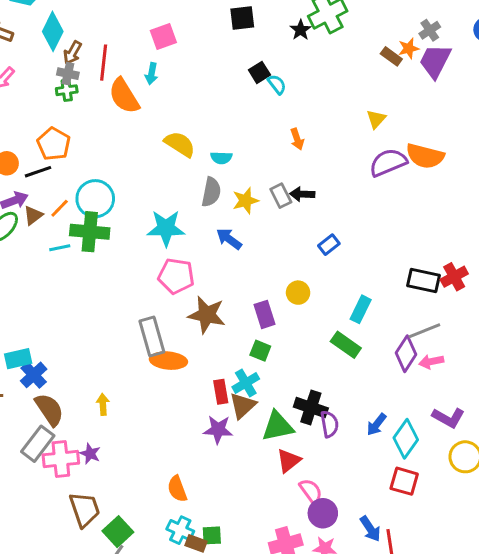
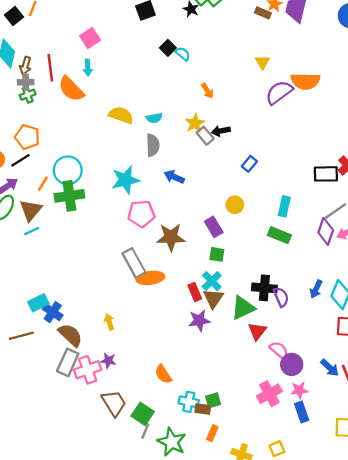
yellow star: (246, 201) -> (195, 123), moved
brown triangle: (33, 215) -> (31, 210), moved, size x1.5
cyan line: (60, 248) -> (32, 231), moved
orange semicircle: (177, 489) -> (163, 374), moved

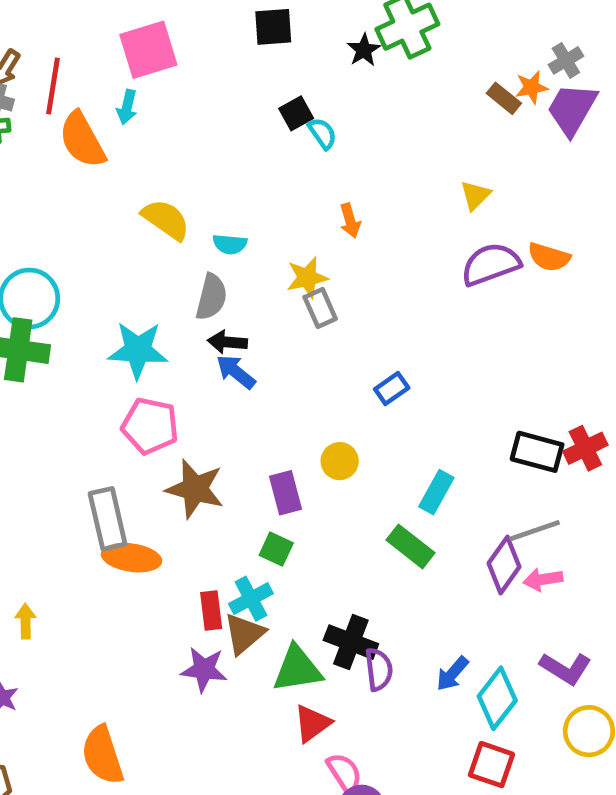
pink square: (90, 38) -> (148, 50), size x1.4
orange semicircle: (305, 81) -> (549, 257), size x0.7
black arrow: (221, 131) -> (227, 342), moved
orange semicircle: (163, 374) -> (102, 755), size x1.4

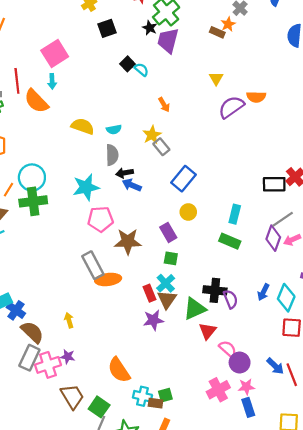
purple trapezoid: (572, 109) -> (168, 41), moved
blue rectangle: (392, 389) -> (183, 179), moved, size x1.6

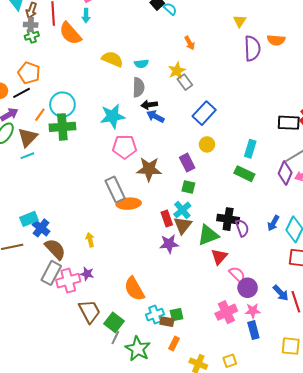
purple semicircle: (231, 107) -> (252, 48), turned 120
cyan cross: (142, 396) -> (155, 315), turned -36

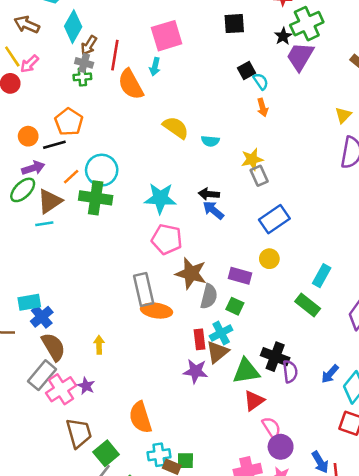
orange arrow: (190, 43) -> (263, 107), moved
gray semicircle: (138, 87) -> (209, 296), moved
purple rectangle: (187, 163) -> (240, 276), turned -60
pink cross: (68, 281) -> (61, 389), turned -30

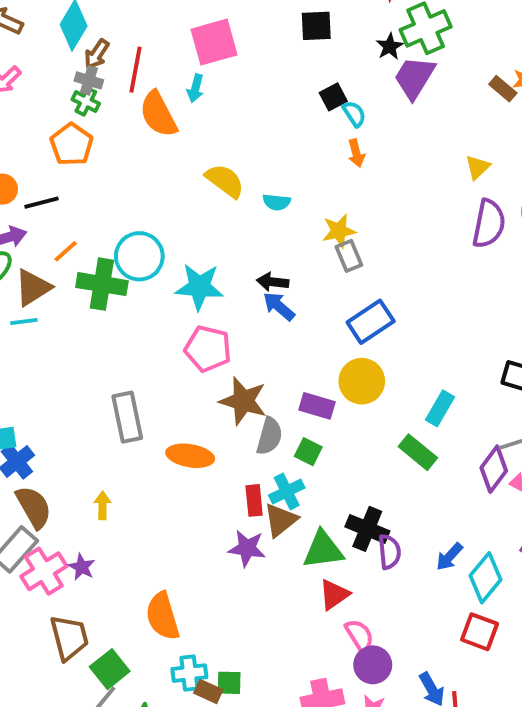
green cross: (82, 77) -> (86, 101), turned 30
orange pentagon: (69, 122) -> (72, 144), moved
cyan circle: (102, 170) -> (139, 256), moved
yellow circle: (269, 259) -> (362, 381), size x1.5
gray rectangle: (144, 289) -> (127, 417), moved

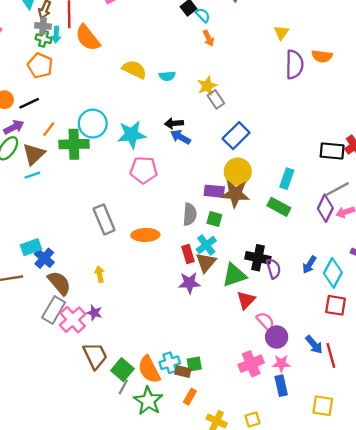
cyan arrow: (195, 88) -> (56, 35), moved
brown star: (243, 401) -> (235, 194), moved
orange semicircle: (163, 616) -> (149, 370), moved

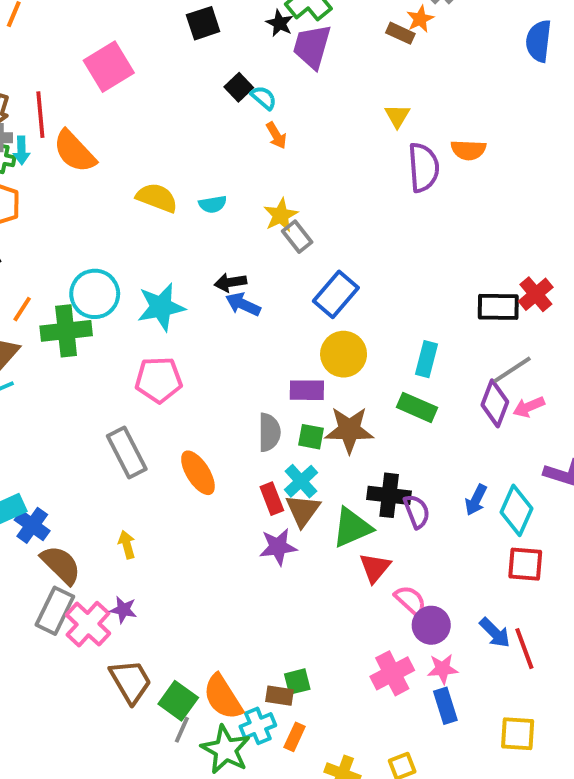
pink pentagon: (144, 170) -> (159, 380), moved
brown star: (235, 194) -> (349, 430), moved
orange ellipse: (145, 235) -> (198, 473), turned 64
cyan cross: (170, 363) -> (258, 726), moved

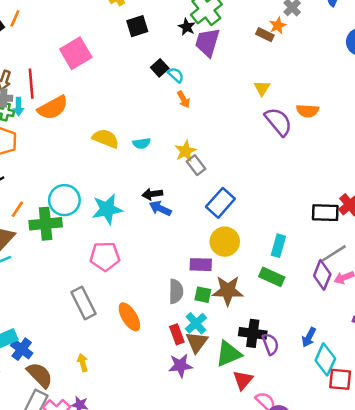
orange semicircle: (74, 151) -> (53, 108), turned -76
purple semicircle: (424, 167) -> (278, 122), turned -36
cyan diamond: (516, 510) -> (325, 359), moved

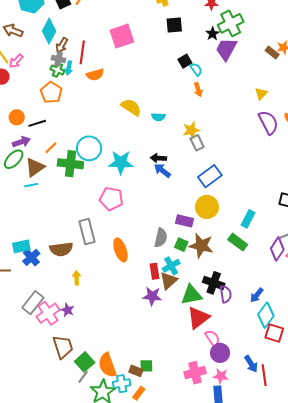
orange semicircle: (53, 108) -> (95, 75), size x0.7
brown semicircle: (40, 375) -> (61, 249), moved, turned 115
red triangle: (243, 380) -> (198, 318), size x1.4

